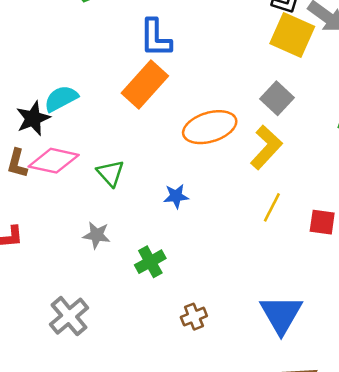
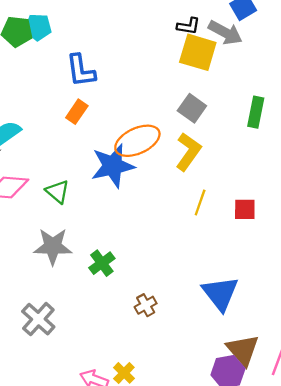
orange rectangle: (145, 85) -> (77, 112), size x0.6
blue star: (176, 196) -> (113, 166), moved, size x2.0
gray star: (97, 235) -> (53, 246), size x1.6

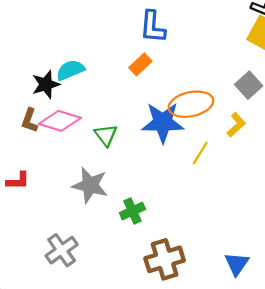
yellow L-shape: (188, 152) -> (236, 125), size x0.7
yellow line: (200, 203) -> (200, 153), moved
blue triangle: (220, 293) -> (237, 264), size x0.7
brown cross: (146, 305) -> (165, 259), size x1.8

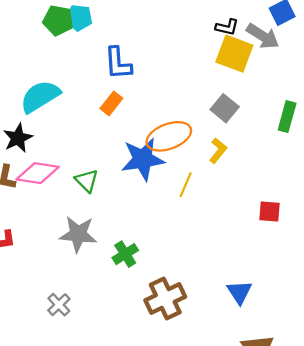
cyan semicircle: (70, 70) -> (40, 96), moved, size x1.4
gray cross: (62, 250) -> (59, 305), size x0.7

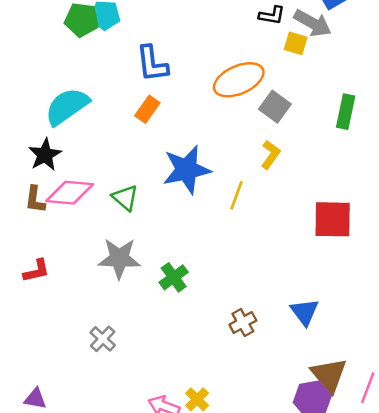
yellow square: (234, 54) -> (296, 43), moved, size x0.6
orange ellipse: (169, 136) -> (239, 80), moved
red square: (270, 211) -> (333, 219), size x1.6
brown cross: (165, 299) -> (243, 323), moved, size x0.6

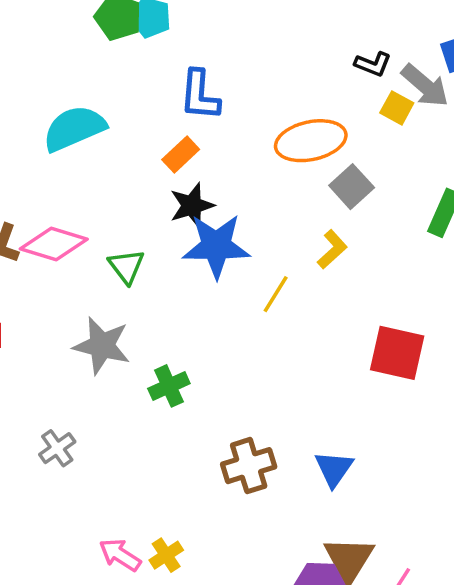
black star: (45, 155) -> (192, 205), moved
brown cross: (243, 323) -> (249, 466), size x1.4

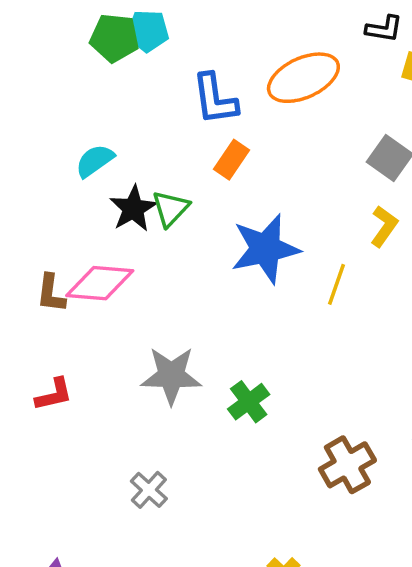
cyan semicircle: (74, 128) -> (95, 161), size x0.6
orange ellipse: (311, 141) -> (303, 78), moved
orange rectangle: (181, 155) -> (232, 160), moved
black star: (192, 205) -> (133, 209), moved
green triangle: (126, 266) -> (171, 208), moved, turned 33

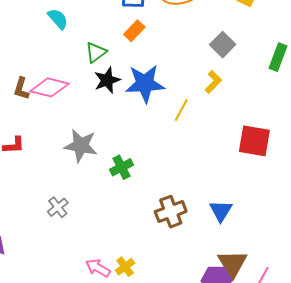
cyan semicircle: (95, 161) -> (58, 19), turned 75
black star: (133, 209) -> (107, 80), moved

